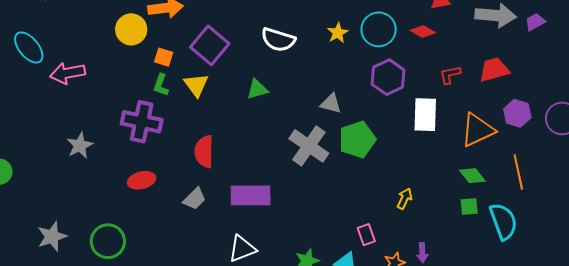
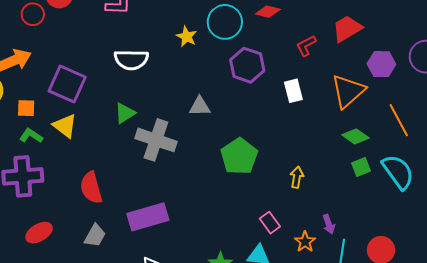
green L-shape: (161, 85) -> (31, 136), turned 120
white rectangle: (425, 115) -> (293, 91), size x0.7
green pentagon: (357, 140) -> (239, 156), moved
gray cross: (309, 146) -> (156, 140), moved

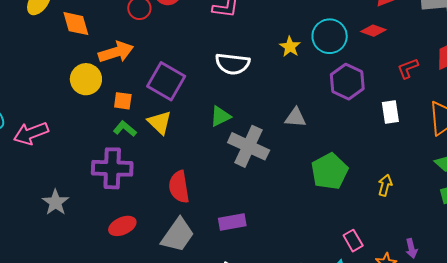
yellow arrow: (297, 177) -> (385, 185), moved
purple rectangle: (148, 217) -> (232, 222), size x0.7
gray trapezoid: (95, 236) -> (178, 235), size x1.5

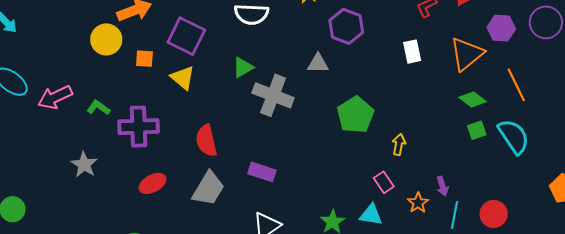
purple hexagon: (347, 82) -> (346, 26), moved
green L-shape: (125, 129) -> (98, 108), moved
yellow arrow: (385, 185) -> (399, 144), moved
purple rectangle: (232, 222) -> (262, 172), turned 32

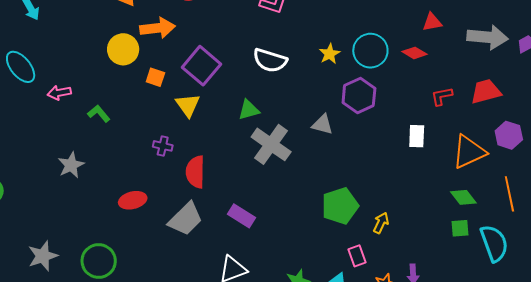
pink arrow: (55, 97) -> (59, 93), size x0.7
green pentagon: (355, 115) -> (340, 206), moved
purple cross: (139, 127) -> (163, 146), moved, size x0.5

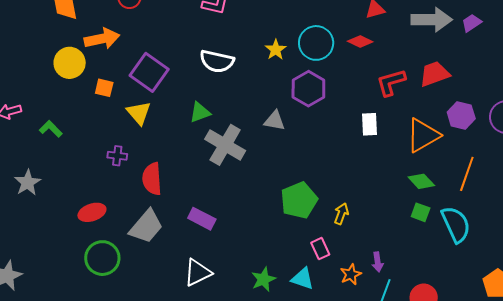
red L-shape: (442, 96) -> (391, 82), size x1.4
orange line: (509, 194) -> (467, 174), turned 36
green square: (460, 228) -> (421, 212), turned 30
green circle: (99, 261) -> (102, 258), moved

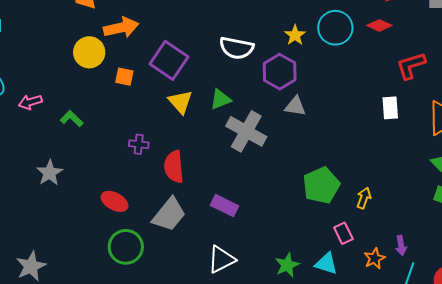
purple hexagon: (308, 89) -> (280, 72), moved
yellow triangle: (139, 113) -> (180, 102), moved
red ellipse: (92, 212) -> (115, 201), turned 48

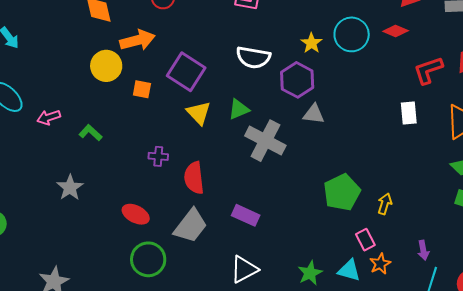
orange star: (375, 258) -> (380, 264), moved

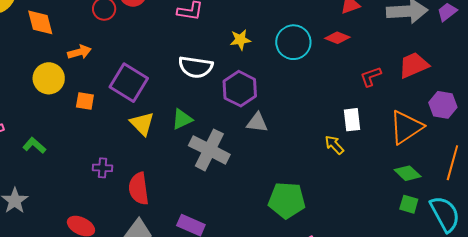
orange arrow: (137, 40) -> (79, 52), size x0.7
yellow star: (311, 43) -> (240, 40), moved, turned 30
red L-shape: (428, 70) -> (371, 77), size x0.7
green pentagon: (342, 192) -> (287, 200), turned 30
yellow arrow: (385, 204) -> (334, 145), moved, turned -60

